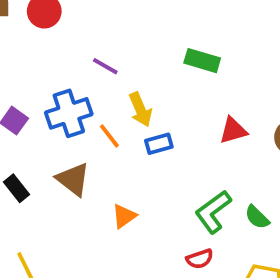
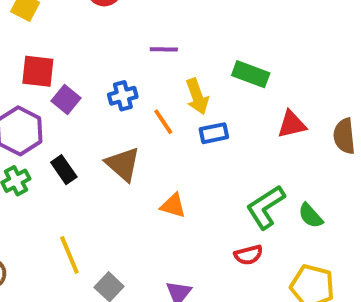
green rectangle: (202, 61) -> (251, 74), moved
purple line: (105, 66) -> (164, 49), turned -32
blue cross: (69, 113) -> (123, 96), size x0.6
orange triangle: (124, 216) -> (173, 206), turned 48

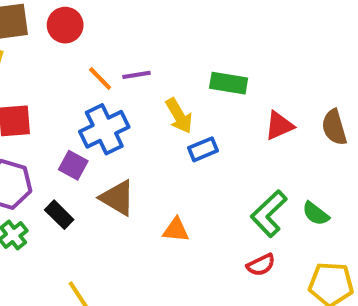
blue cross: (123, 96) -> (104, 129), size x1.6
purple square: (66, 99) -> (73, 165), moved
orange line: (163, 122) -> (100, 79), moved

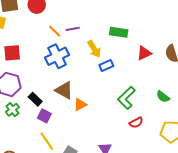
purple square: (73, 165) -> (44, 116), moved
green L-shape: (269, 214) -> (127, 98), moved
orange triangle: (176, 230) -> (80, 105), moved, turned -32

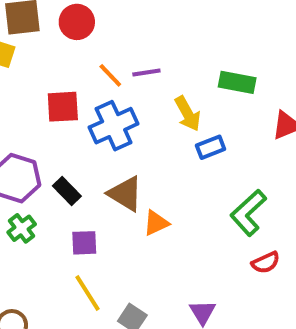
red square: (12, 53) -> (63, 107), moved
black rectangle: (35, 99) -> (67, 191), moved
purple square: (44, 116) -> (84, 243), turned -32

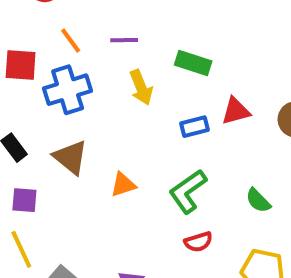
purple line: (146, 72) -> (124, 40), moved
blue rectangle: (211, 147) -> (194, 127), moved
orange triangle: (156, 223) -> (123, 185), moved

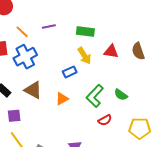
yellow arrow: (141, 87) -> (84, 56), moved
red triangle: (236, 111) -> (111, 51), turned 35
blue rectangle: (194, 127) -> (70, 72), moved
green semicircle: (258, 201) -> (121, 95), moved

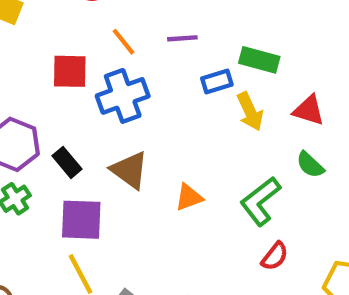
blue rectangle: (70, 72) -> (217, 82), moved
green semicircle: (121, 95) -> (310, 165), moved
purple square: (14, 116) -> (81, 220), size x1.5
red semicircle: (105, 120) -> (275, 256), turned -32

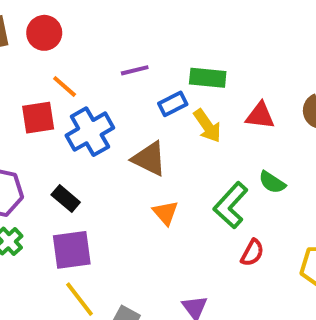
orange line: (123, 42) -> (65, 87), moved
black rectangle: (67, 162) -> (66, 199), moved
green semicircle: (310, 165) -> (272, 182), moved
brown triangle: (130, 170) -> (149, 159), moved
orange triangle: (189, 197) -> (166, 213), turned -40

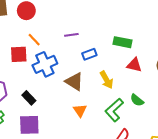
green rectangle: (208, 78) -> (122, 42), moved
yellow arrow: (207, 126) -> (106, 80), moved

